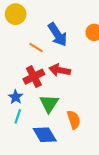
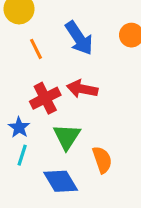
orange line: (36, 47) -> (36, 49), moved, turned 32

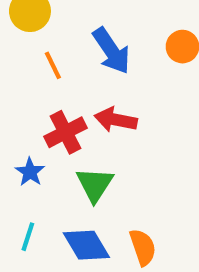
cyan line: (22, 155) -> (28, 237), moved
orange semicircle: (102, 160) -> (143, 247), moved

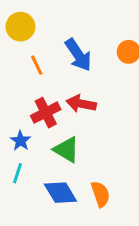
green triangle: (95, 184) -> (66, 150), turned -32
cyan line: (28, 237) -> (18, 173), moved

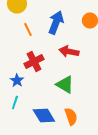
blue arrow: (78, 55) -> (56, 22), turned -125
red arrow: (81, 104) -> (69, 52), moved
green triangle: (66, 150) -> (65, 84), moved

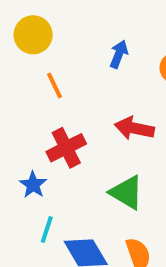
blue arrow: (56, 22) -> (119, 54), moved, size x0.6
cyan line: (15, 102) -> (47, 230), moved

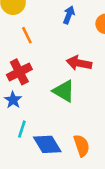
red cross: (66, 148) -> (19, 72), moved
green triangle: (127, 193) -> (64, 91), moved

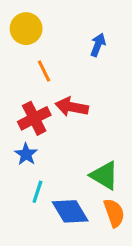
red arrow: (79, 63) -> (72, 107), moved
green triangle: (64, 91) -> (104, 175), moved

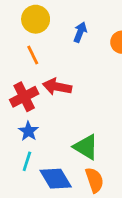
yellow circle: (26, 29) -> (36, 19), moved
blue star: (26, 154) -> (28, 131), moved

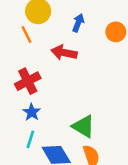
orange line: (33, 55) -> (26, 34), moved
red arrow: (57, 87) -> (64, 53), moved

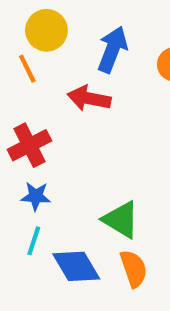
blue arrow: (78, 23) -> (112, 49), size x1.5
blue star: (32, 112) -> (36, 196), turned -30

